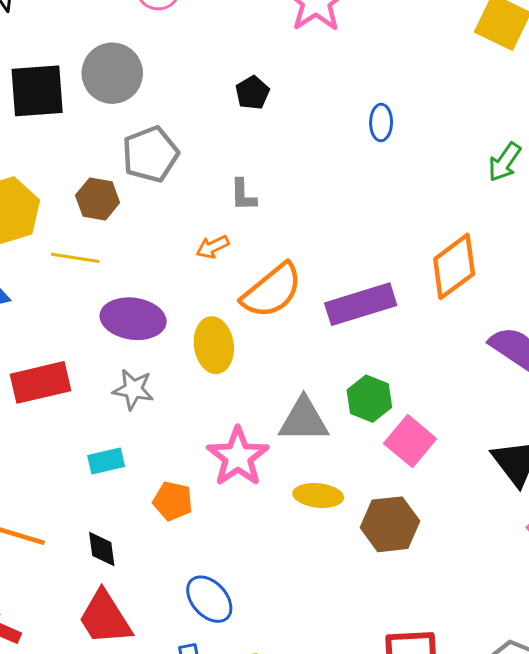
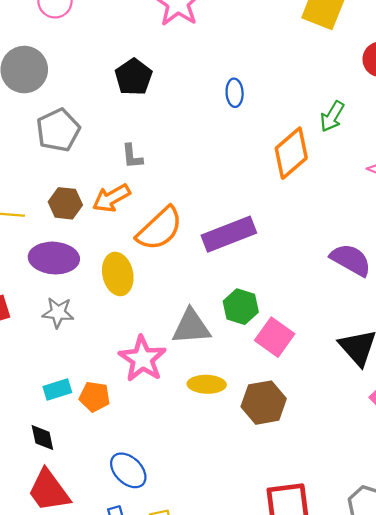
black pentagon: (252, 93) -> (133, 77), size x1.4
brown hexagon: (98, 199) -> (65, 203), moved
orange arrow: (213, 247) -> (111, 198), size x1.5
orange diamond: (454, 266) -> (291, 153), moved
cyan rectangle: (106, 461) -> (57, 390), moved

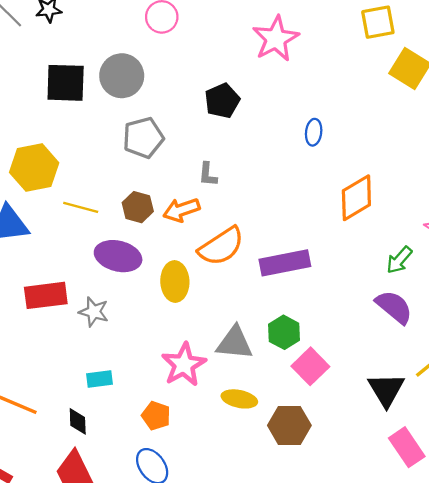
green arrow: (332, 116) -> (399, 260), moved
gray star: (58, 313) -> (94, 312), moved
orange pentagon: (95, 397) -> (156, 416), moved

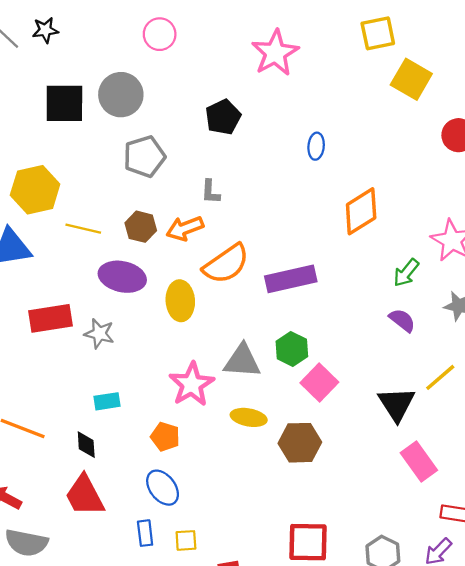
purple semicircle: (394, 307) -> (402, 320), size x0.7

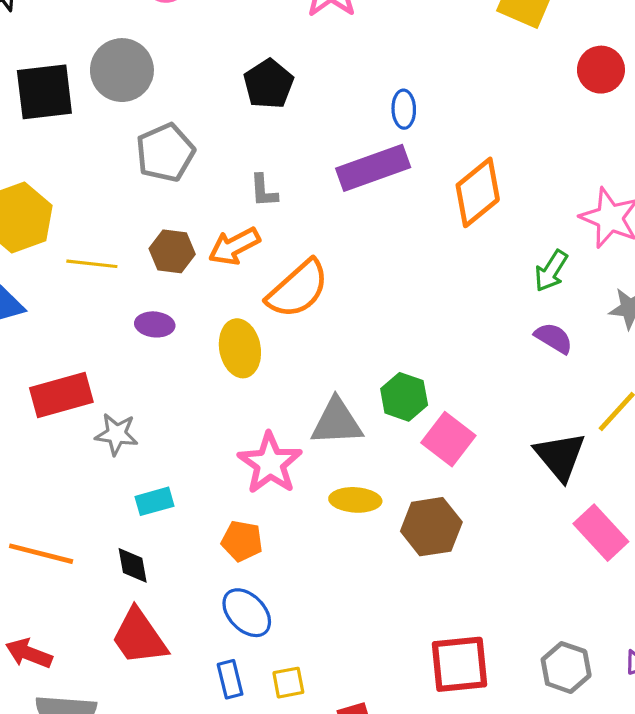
purple ellipse: (122, 277) -> (155, 324), size x0.6
purple rectangle: (291, 279) -> (373, 168), moved
gray star: (99, 334) -> (117, 434), moved

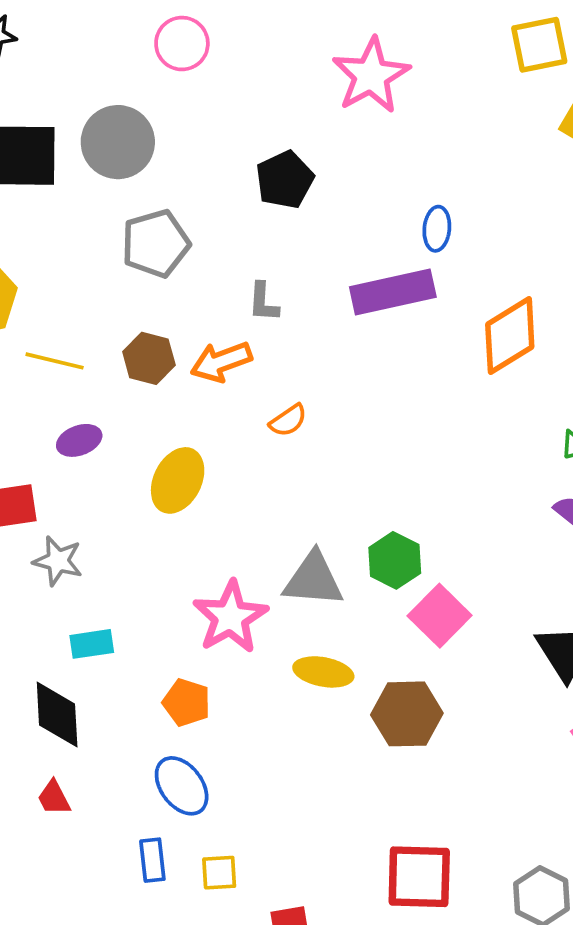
orange semicircle: (298, 289) -> (288, 420), size x0.5
purple ellipse: (155, 324) -> (79, 440), moved, turned -33
yellow ellipse: (240, 348) -> (178, 480), moved, turned 30
black diamond: (133, 565) -> (57, 715), size x1.5
red trapezoid: (139, 637) -> (54, 798), size x0.5

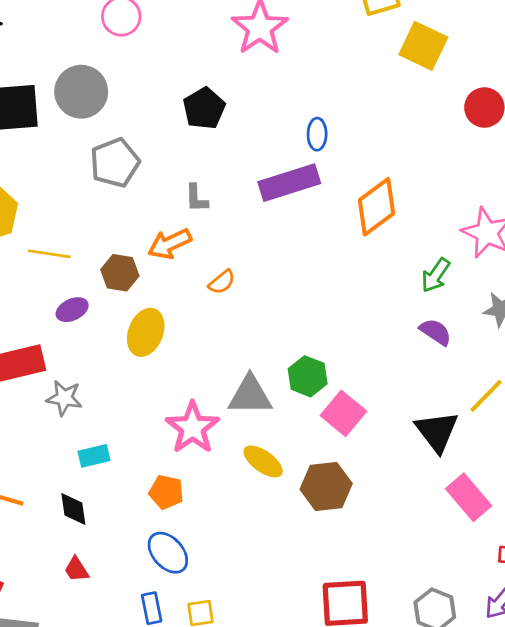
brown hexagon: (149, 358) -> (120, 273), moved
yellow ellipse: (323, 672) -> (263, 461), turned 30
black diamond: (57, 715) -> (73, 509), size x0.7

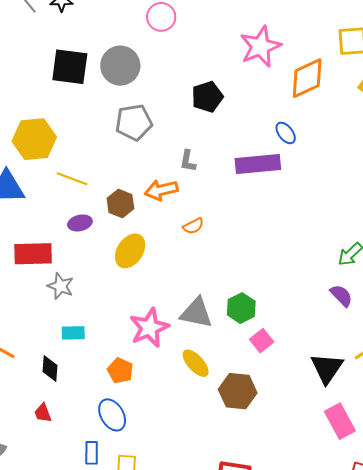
blue ellipse: (317, 134) -> (286, 133), turned -50
orange diamond: (377, 207) -> (307, 78), moved
pink square: (343, 413) -> (262, 341), size x0.7

